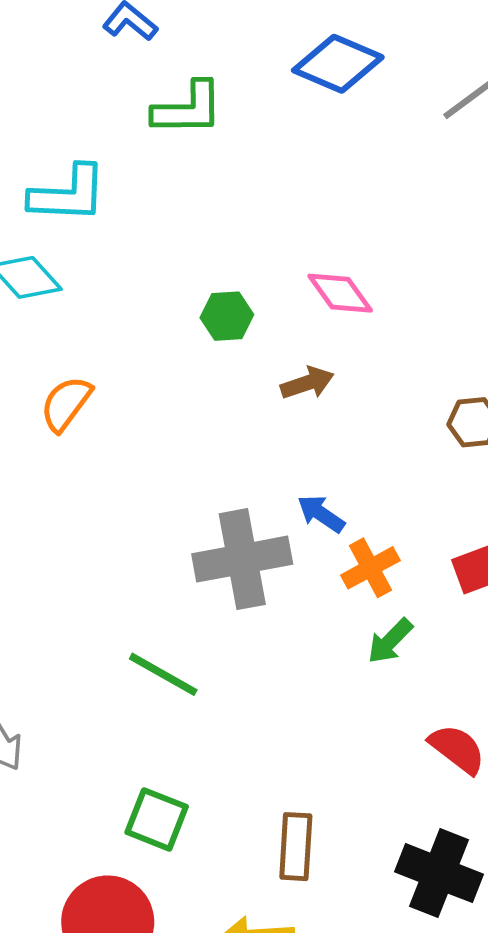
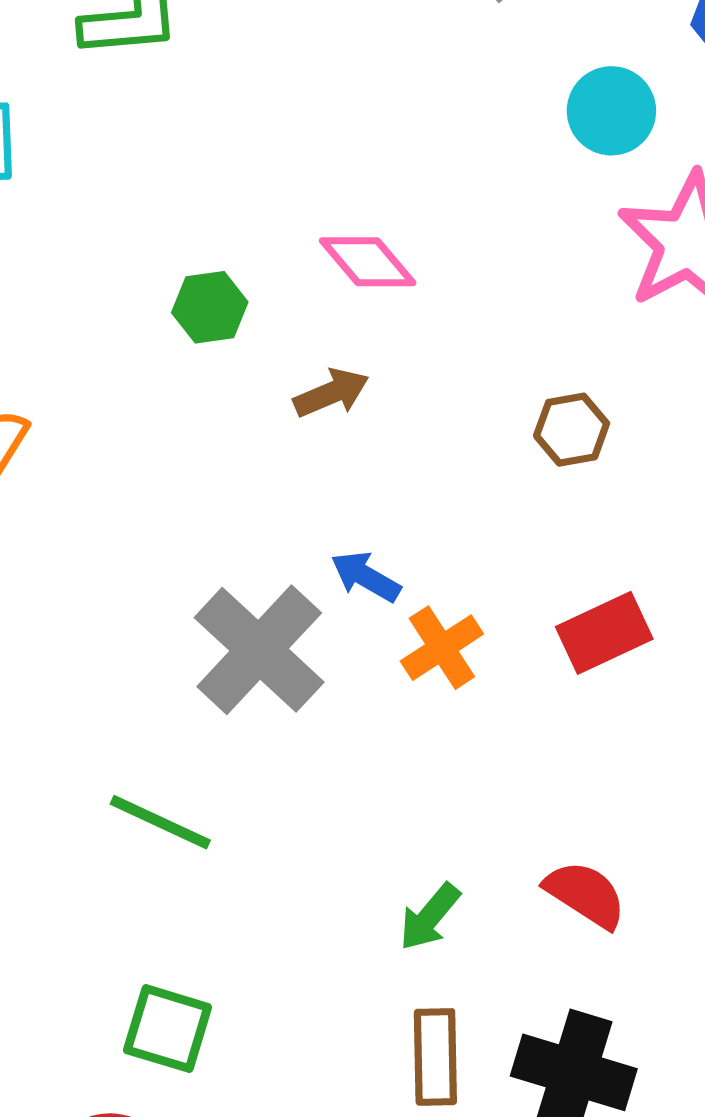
gray cross: (242, 559) -> (259, 650), turned -32
green arrow: (390, 641) -> (430, 917), moved
brown rectangle: (296, 847) -> (435, 1057), moved

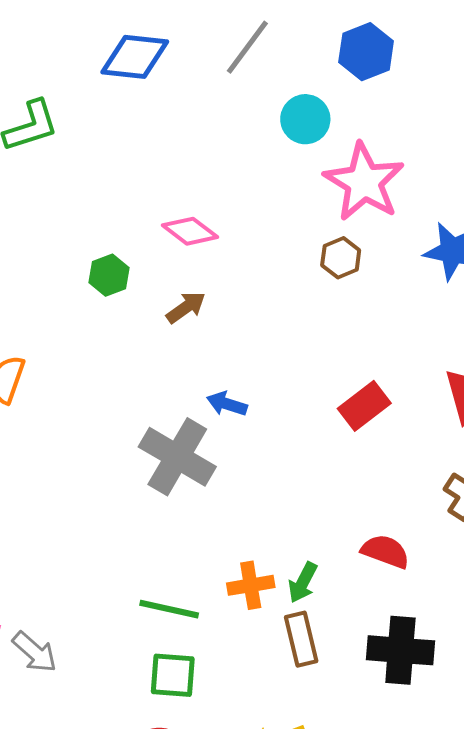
brown hexagon: (572, 430) -> (341, 258), moved
orange cross: (442, 648) -> (251, 585), moved, turned 36
green line: (160, 822) -> (169, 609), moved
brown rectangle: (435, 1057) -> (301, 639), moved

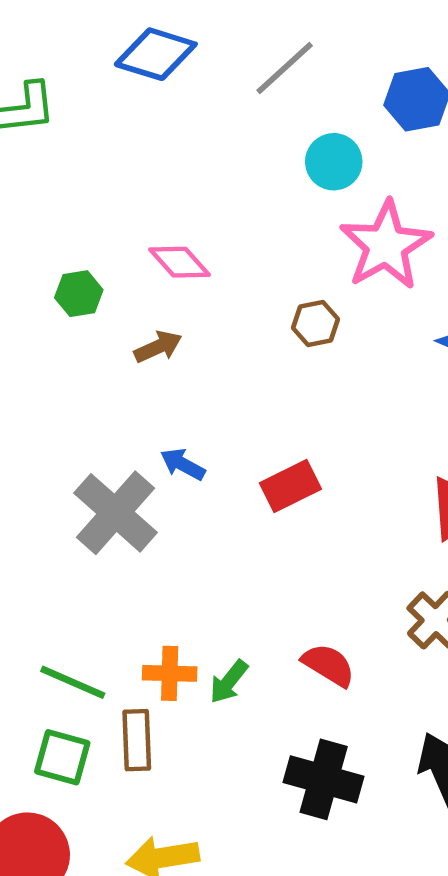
brown hexagon: (341, 258) -> (316, 323), moved
red rectangle: (364, 406) -> (290, 486), moved
brown rectangle: (301, 639) -> (137, 740), moved

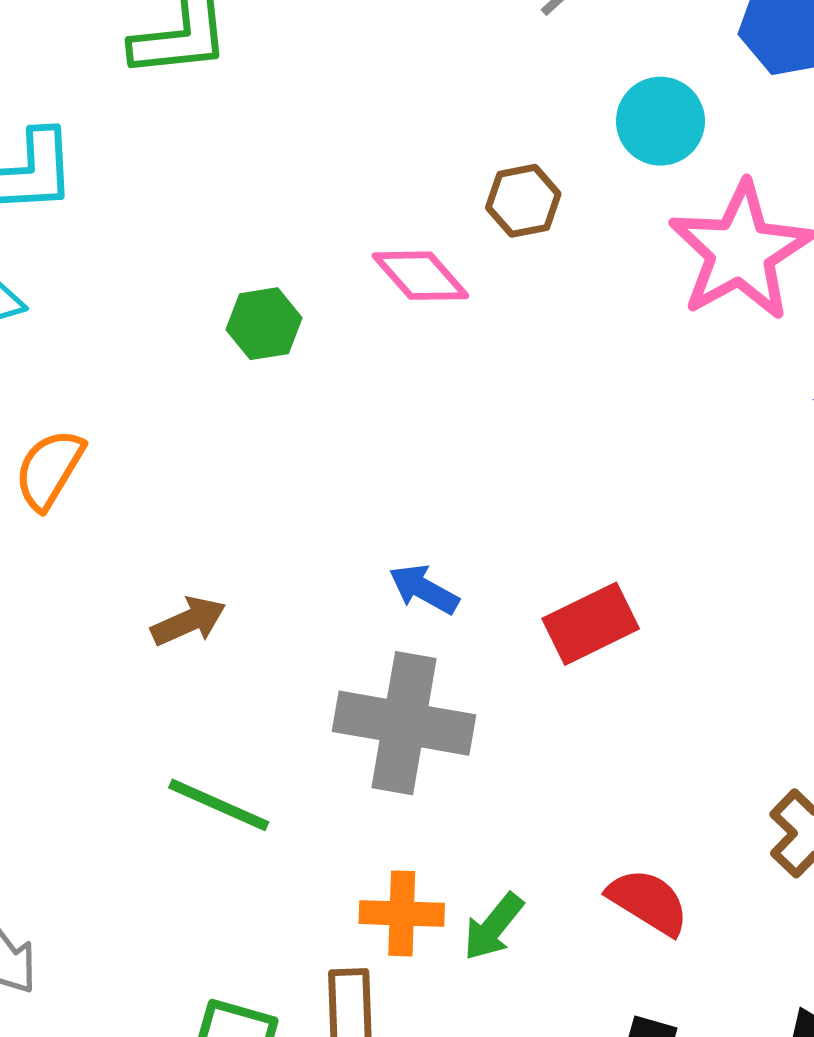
brown hexagon: (316, 323) -> (523, 201), moved
brown arrow: (158, 347) -> (188, 621), moved
gray cross: (115, 513) -> (404, 723), moved, turned -32
green line: (73, 682) -> (219, 805), moved

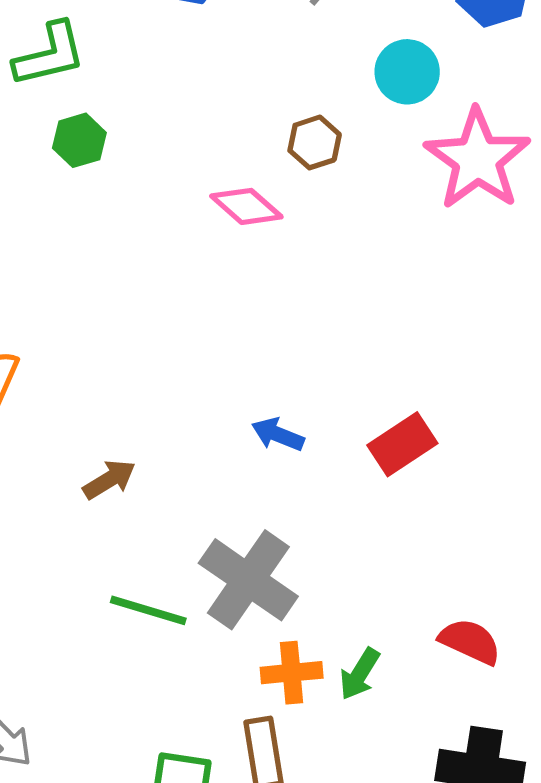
green hexagon: (264, 324) -> (79, 140), moved
gray cross: (404, 723) -> (248, 580), moved, turned 32

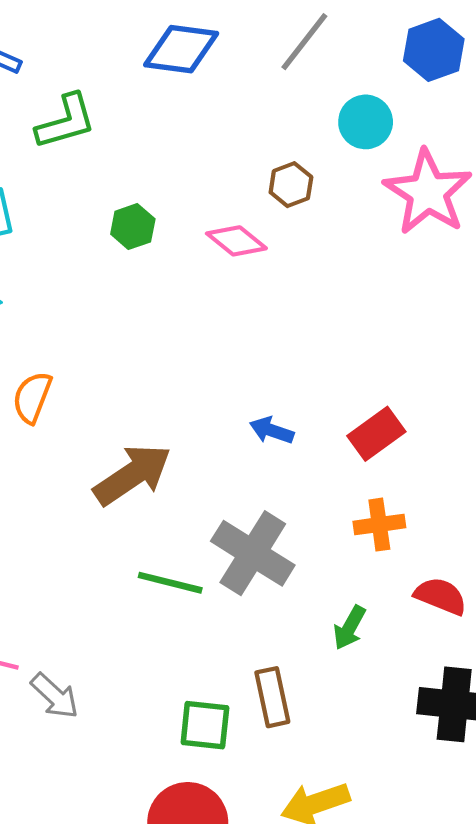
green hexagon: (79, 140) -> (133, 227), moved
brown arrow: (109, 479) -> (133, 475), size x1.8
orange cross: (292, 673) -> (379, 525), moved

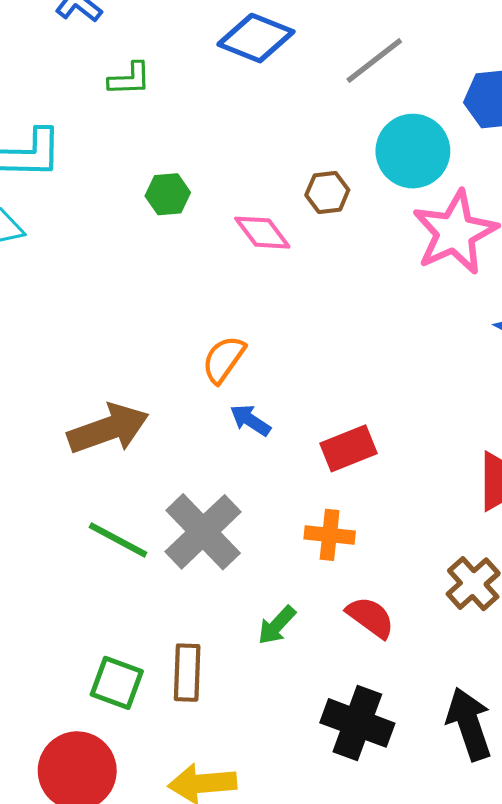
green L-shape: (66, 122) -> (130, 79), size x0.7
cyan circle: (366, 122) -> (413, 151), size x1.4
orange semicircle: (32, 397) -> (224, 359), moved

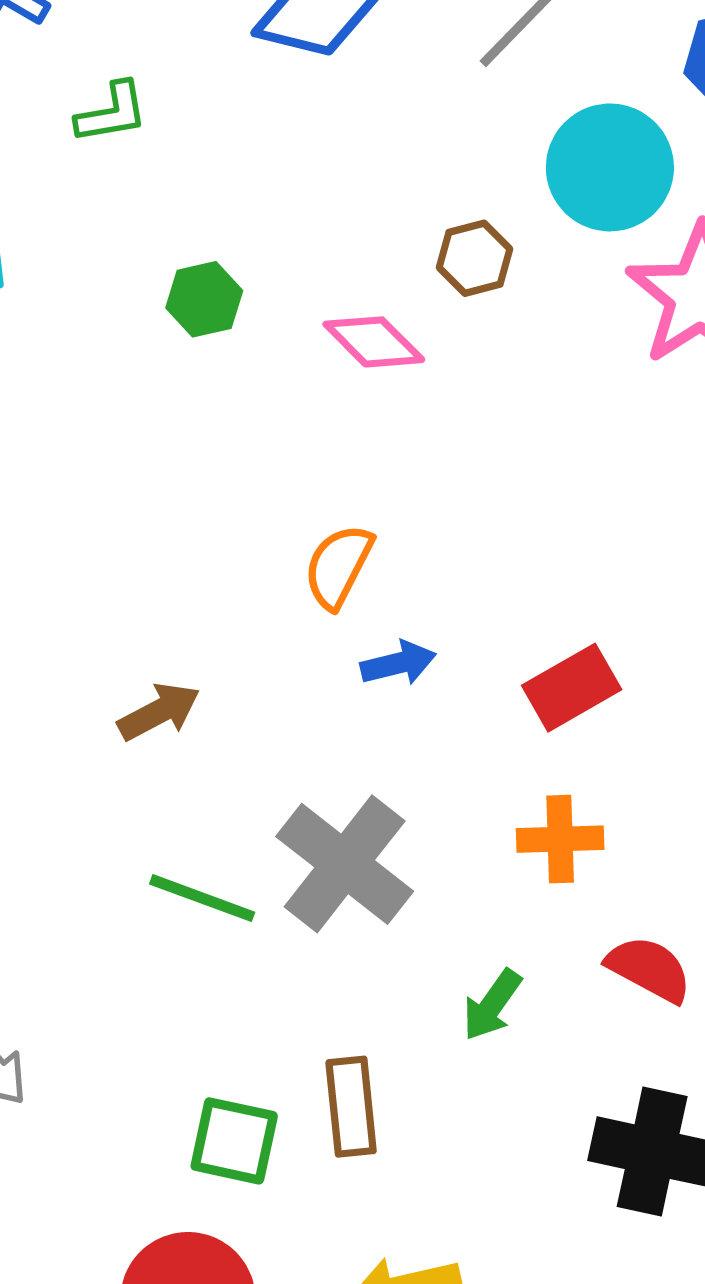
blue arrow: (250, 420) -> (398, 663), turned 141
brown arrow: (108, 429) -> (159, 712), size x0.6

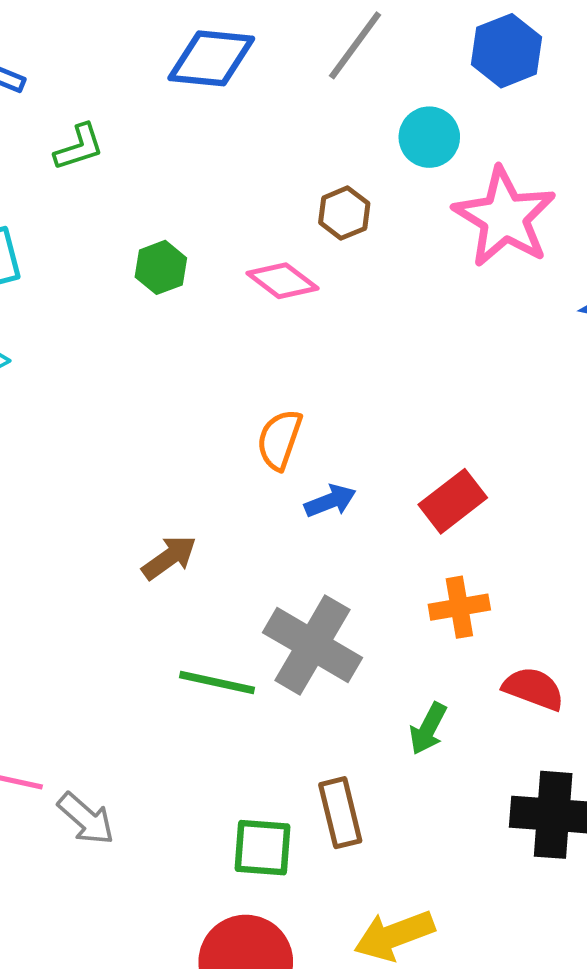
cyan circle: (610, 167) -> (429, 137), size x0.7

